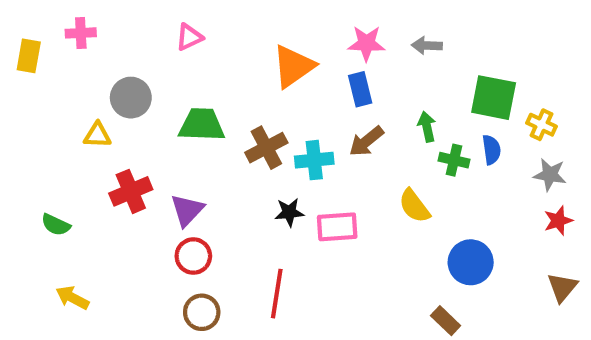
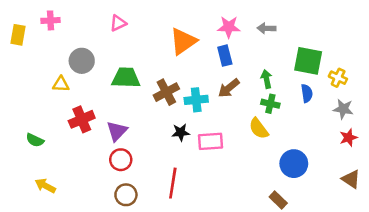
green cross: (454, 160) -> (270, 104), moved
brown triangle: (562, 287) -> (351, 179), turned -36

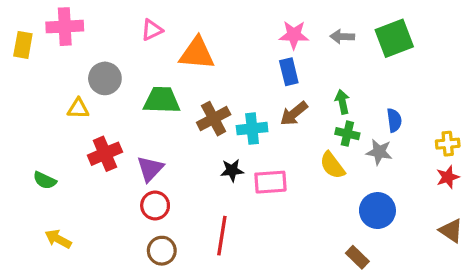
pink cross: (50, 20) -> (65, 27), size x1.5
orange triangle: (183, 41) -> (197, 53), moved, turned 40
green square: (308, 61) -> (394, 38), moved, turned -32
yellow cross: (338, 78) -> (448, 144), moved, turned -30
gray star: (343, 109) -> (379, 152), moved

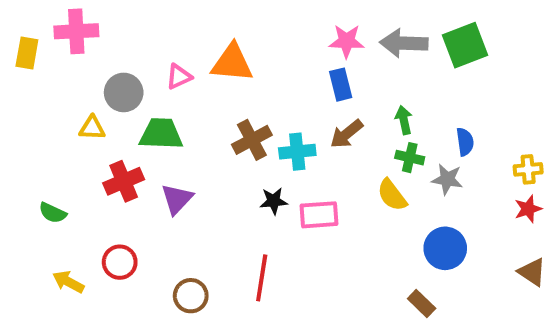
pink triangle: (152, 30) -> (179, 77), moved
gray arrow: (342, 37) -> (404, 43), size x1.6
green trapezoid: (162, 100) -> (161, 134), moved
red circle: (155, 205) -> (120, 262), moved

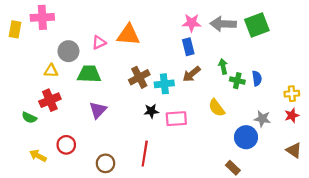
green cross: (410, 158) -> (237, 81), moved
gray star: (447, 179) -> (262, 119), moved
red cross: (124, 181) -> (50, 100), moved

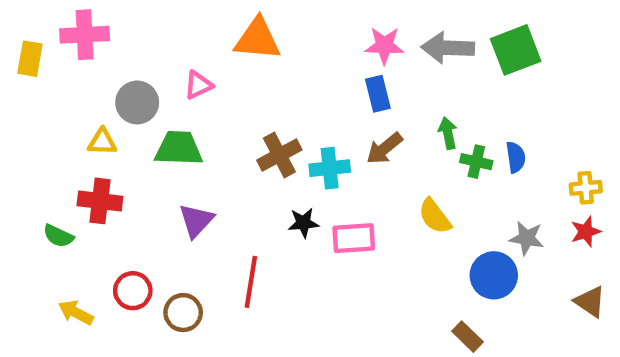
orange triangle: (128, 35) -> (257, 39), moved
red cross: (50, 100) -> (100, 201), turned 30
red line: (145, 154) -> (251, 282), moved
brown circle: (105, 163) -> (183, 313), moved

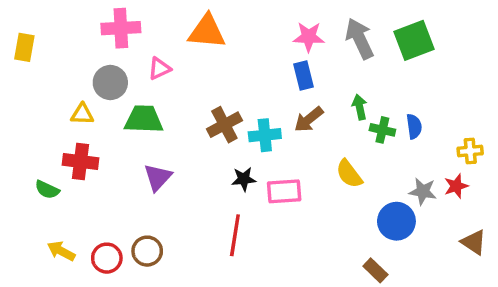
pink cross: (85, 35) -> (121, 28), moved
gray arrow: (448, 48) -> (360, 39), turned 63
red star: (586, 232) -> (456, 186), moved
red line: (251, 282) -> (235, 235), moved
red circle: (133, 291) -> (107, 258), moved

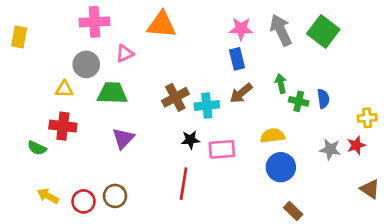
green square: (414, 40) -> (323, 31), turned -32
yellow semicircle: (349, 174) -> (273, 136), turned 120
blue circle: (396, 221) -> (281, 167), moved

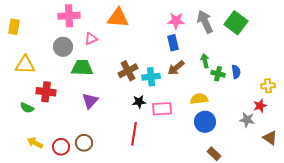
yellow triangle: (64, 89) -> (25, 65), moved, size x1.5
gray star: (330, 149) -> (247, 120), moved

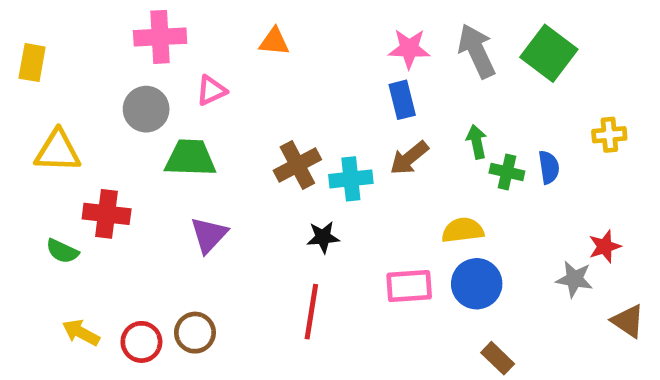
orange triangle: (118, 18) -> (274, 42), size x0.6
yellow cross: (268, 86) -> (609, 135), moved
pink rectangle: (162, 109) -> (409, 286), moved

